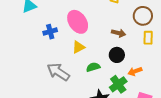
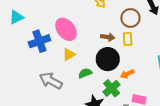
blue cross: (50, 32) -> (39, 41), size x1.5
yellow rectangle: (148, 38) -> (128, 39), moved
black circle: (117, 55) -> (108, 59), size x1.5

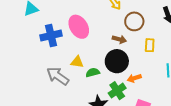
brown circle: (130, 18) -> (134, 21), moved
yellow rectangle: (128, 39) -> (150, 45), moved
yellow triangle: (69, 54) -> (77, 62), moved, turned 32

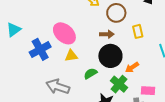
yellow triangle: (77, 62) -> (71, 56), moved

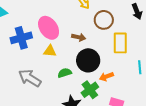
yellow rectangle: (138, 31) -> (120, 43), size x1.5
brown arrow: (107, 34) -> (79, 37), moved

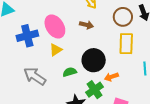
brown circle: (104, 20) -> (123, 17), moved
brown arrow: (79, 37) -> (86, 25), moved
yellow triangle: (50, 51) -> (56, 50), turned -40

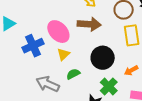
brown arrow: (86, 25) -> (89, 24), size x1.6
green semicircle: (70, 72) -> (73, 74), moved
orange arrow: (111, 77) -> (131, 70), moved

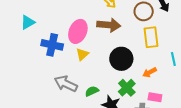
pink ellipse: (58, 32) -> (78, 31), turned 65
blue cross: (33, 46) -> (52, 45), turned 35
green semicircle: (73, 74) -> (92, 91), moved

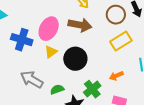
yellow rectangle: (151, 37) -> (121, 41), turned 60
black circle: (121, 59) -> (75, 59), moved

